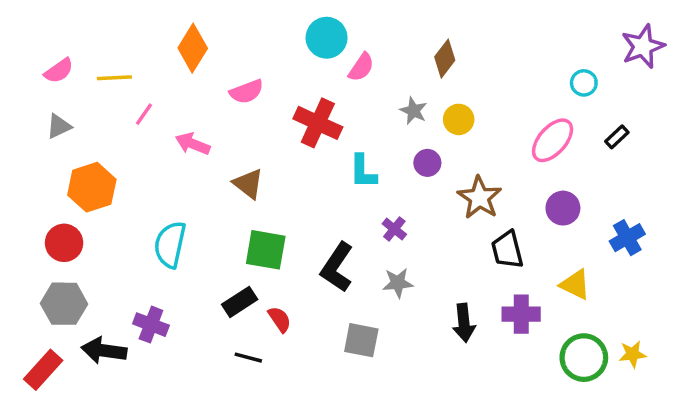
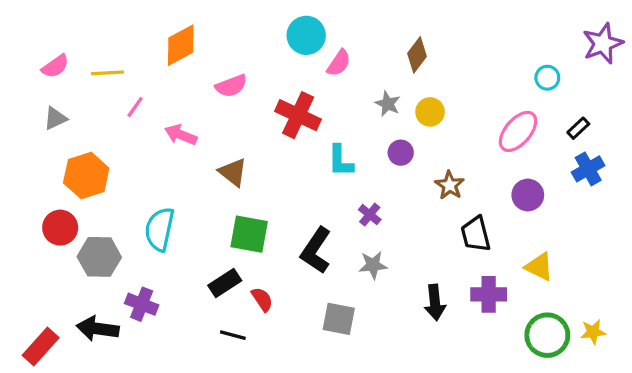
orange diamond: (193, 48) -> (181, 45), turned 30
brown star: (480, 198) -> (450, 185), size x0.7
blue cross: (627, 238) -> (588, 169), moved
gray hexagon: (64, 304) -> (99, 257), moved

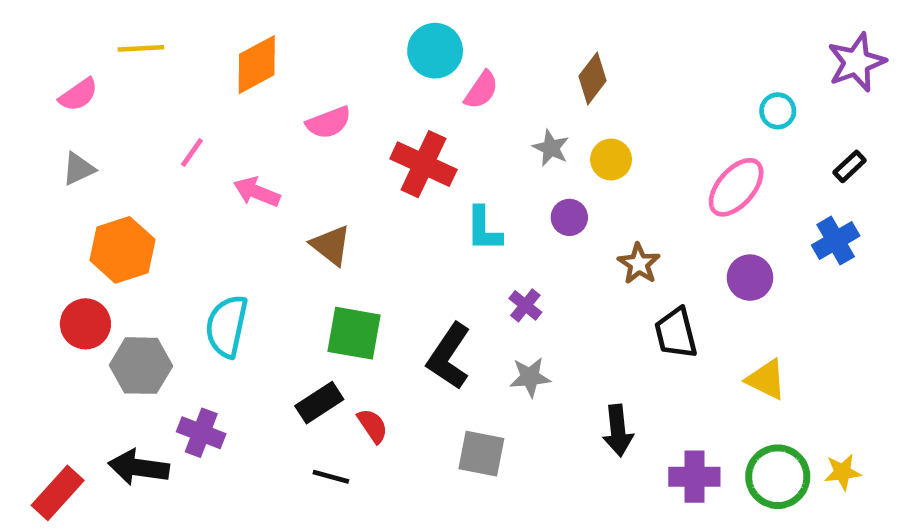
yellow line: (107, 73) -> (141, 48), moved
black rectangle: (578, 128) -> (850, 166), moved
purple cross: (489, 294) -> (694, 477), moved

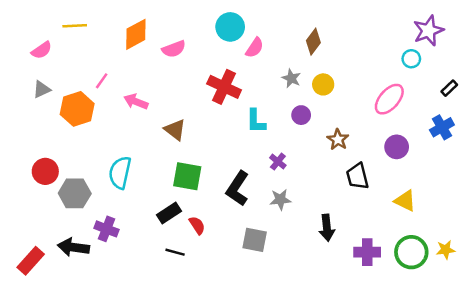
purple star: (856, 62) -> (428, 31), moved
pink semicircle: (329, 122) -> (174, 49), moved
orange hexagon: (122, 250) -> (77, 109), moved

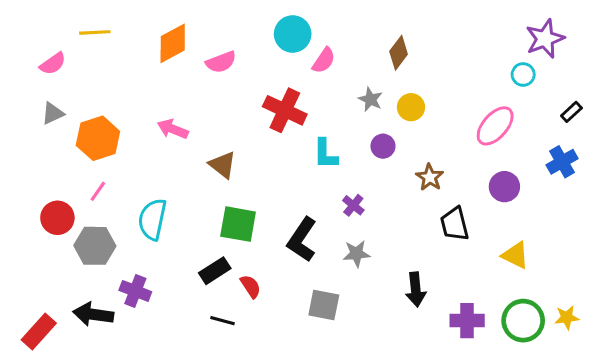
pink line: (102, 81) -> (98, 191), moved

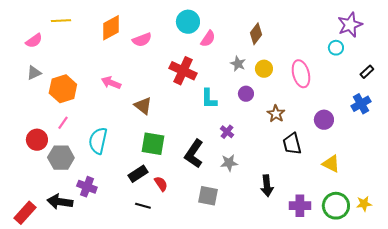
pink ellipse: (495, 126) -> (301, 74), moved, turned -56

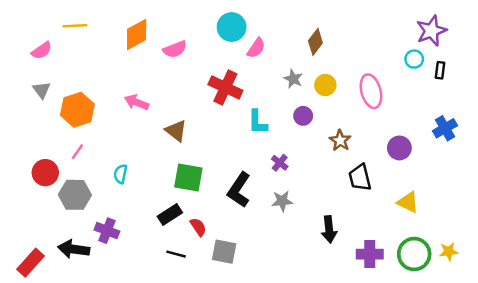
black rectangle: (367, 72) -> (440, 70), moved, turned -40
gray triangle: (34, 73) -> (42, 90), turned -42
cyan semicircle: (98, 141) -> (121, 174), size x0.6
gray square: (208, 196) -> (224, 252), moved

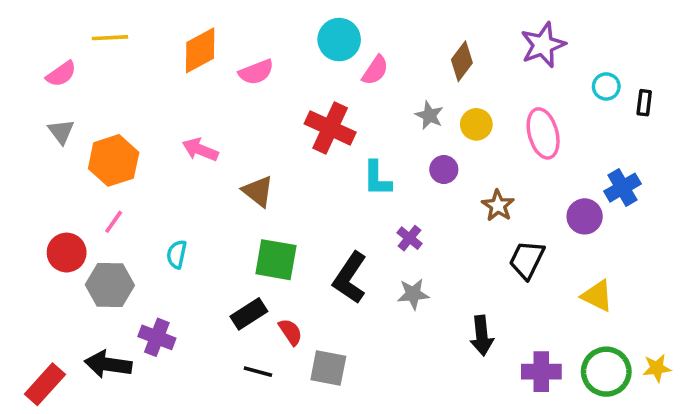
purple star: (431, 31) -> (543, 45), moved
blue cross: (445, 128) -> (622, 188), moved
black trapezoid: (360, 178) -> (527, 260), turned 40

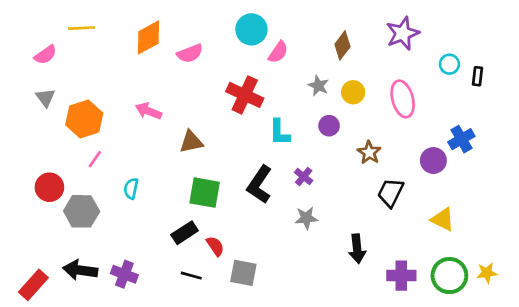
brown triangle: (258, 191) -> (191, 142), turned -50
pink line: (114, 222) -> (95, 159), moved
black L-shape: (350, 278) -> (259, 185), moved
purple cross: (157, 337) -> (124, 274), moved

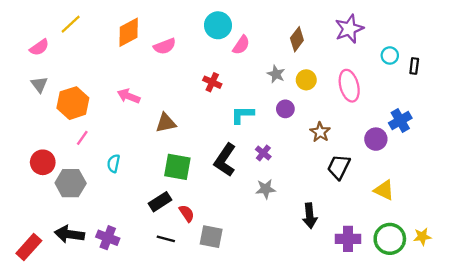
yellow line: (82, 28) -> (71, 24), turned -40
red cross: (245, 95) -> (212, 82), size x0.6
cyan L-shape: (280, 132) -> (242, 115), turned 90

